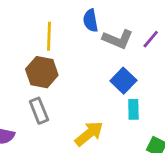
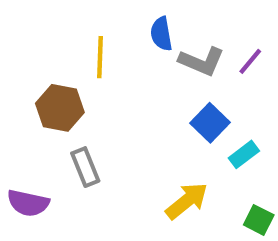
brown hexagon: (42, 72) -> (60, 108), moved
cyan rectangle: (133, 109) -> (244, 154), moved, turned 54
yellow arrow: (89, 134) -> (187, 201), moved

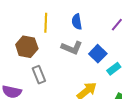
blue semicircle: (161, 34) -> (77, 22), moved
gray L-shape: (202, 61) -> (72, 48), moved

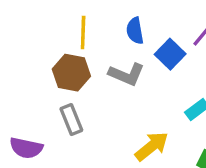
brown hexagon: (27, 47) -> (71, 73), moved
blue square: (98, 54) -> (170, 54), moved

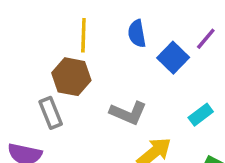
gray L-shape: (127, 74) -> (128, 113), moved
gray rectangle: (71, 119) -> (51, 113), moved

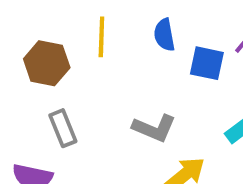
blue square: (173, 58) -> (207, 63), turned -32
brown hexagon: (71, 77) -> (47, 63), moved

